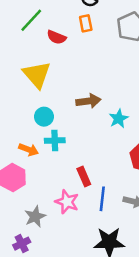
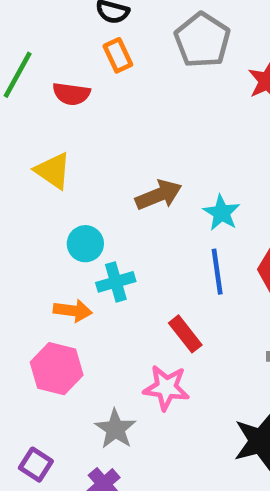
yellow triangle: (37, 75) -> (53, 171), size x0.7
blue line: (102, 199) -> (217, 272), moved

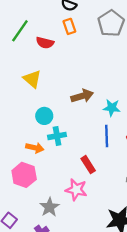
cyan star: (222, 213) -> (112, 108), turned -30

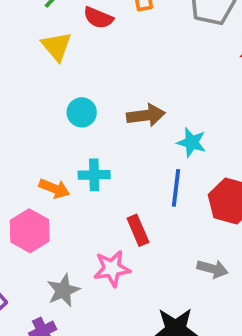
yellow triangle: (32, 79) -> (56, 46), moved
cyan circle: (44, 116) -> (82, 112), moved
pink star: (76, 190) -> (112, 268), turned -30

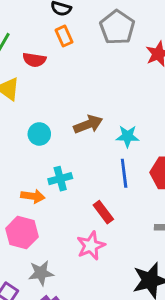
gray star: (63, 290) -> (41, 273), moved, turned 30

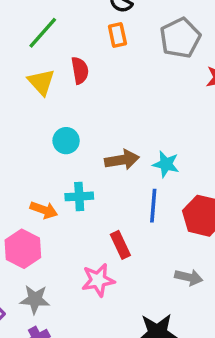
red semicircle: (34, 60) -> (80, 70), moved, turned -120
brown arrow: (88, 124) -> (122, 160), moved

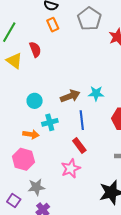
cyan circle: (66, 141) -> (35, 101), moved
blue line: (153, 206) -> (82, 120), moved

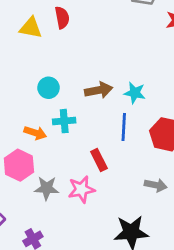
yellow triangle: (14, 61) -> (31, 28), turned -36
blue line: (82, 120) -> (124, 127), moved
gray star: (36, 187) -> (47, 188), moved

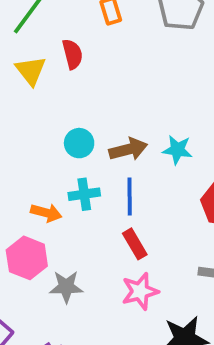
yellow triangle: (31, 28) -> (31, 71), turned 45
cyan circle: (49, 88) -> (79, 143), moved
blue line: (124, 127) -> (130, 197), moved
pink star: (81, 189) -> (140, 291), moved

